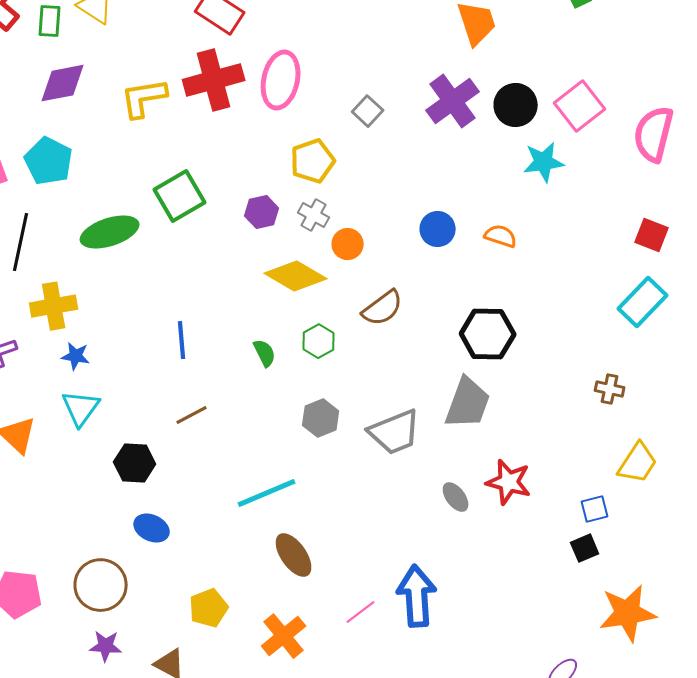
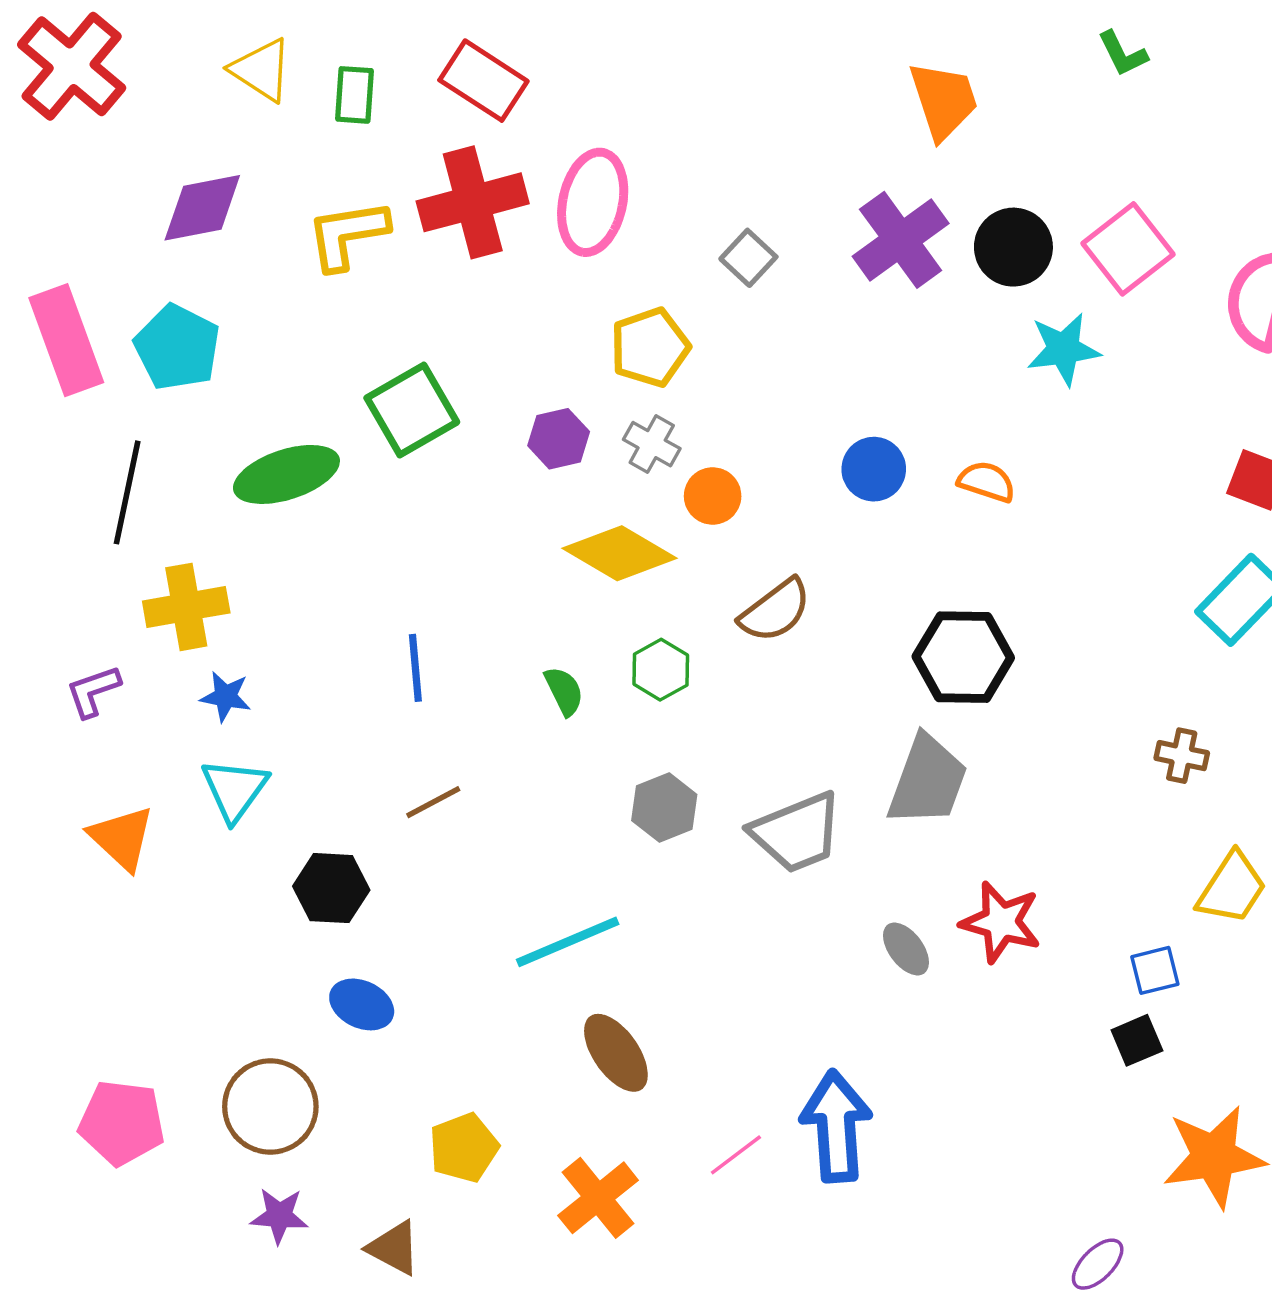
green rectangle: (50, 21) -> (355, 95), moved

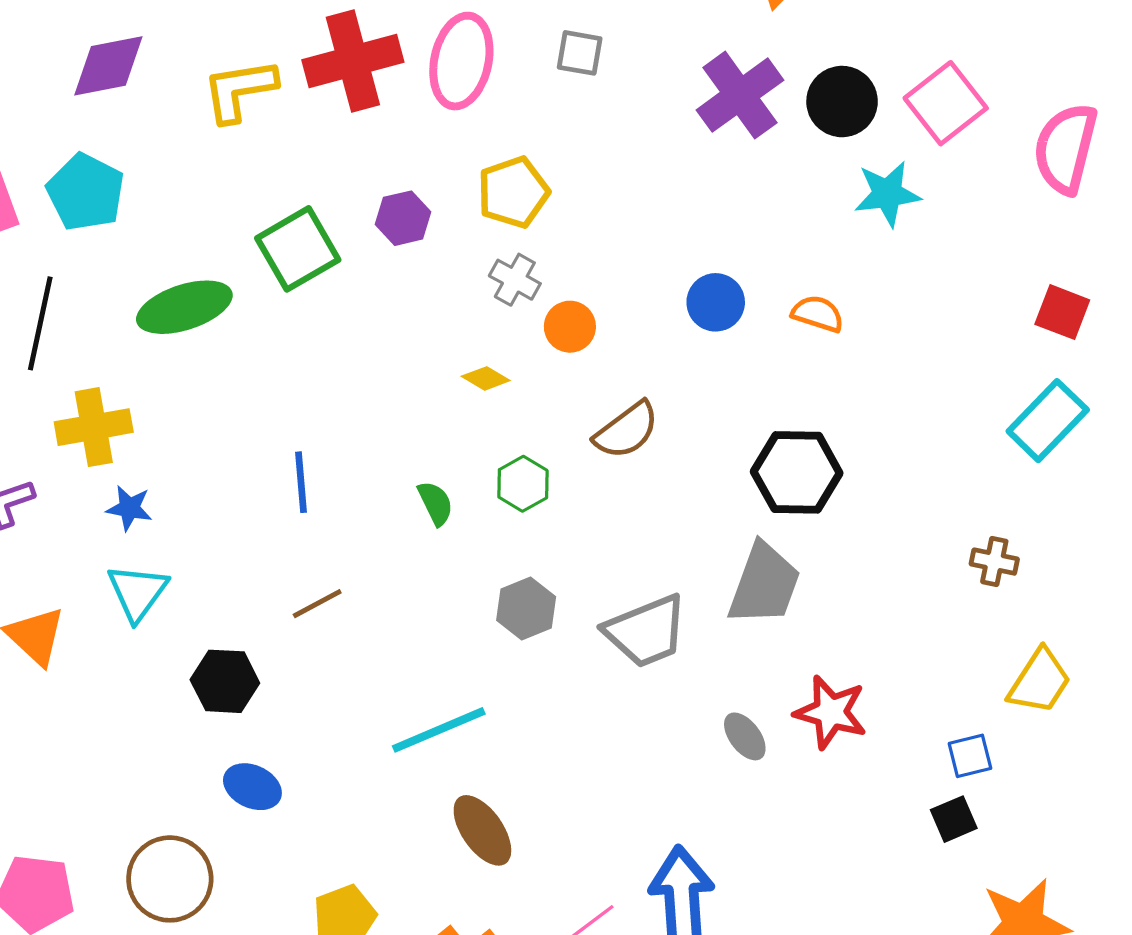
gray square: (748, 258) -> (580, 53), moved, turned -33
purple hexagon: (559, 439) -> (403, 218), moved
yellow diamond: (620, 553) -> (486, 378), size x0.5

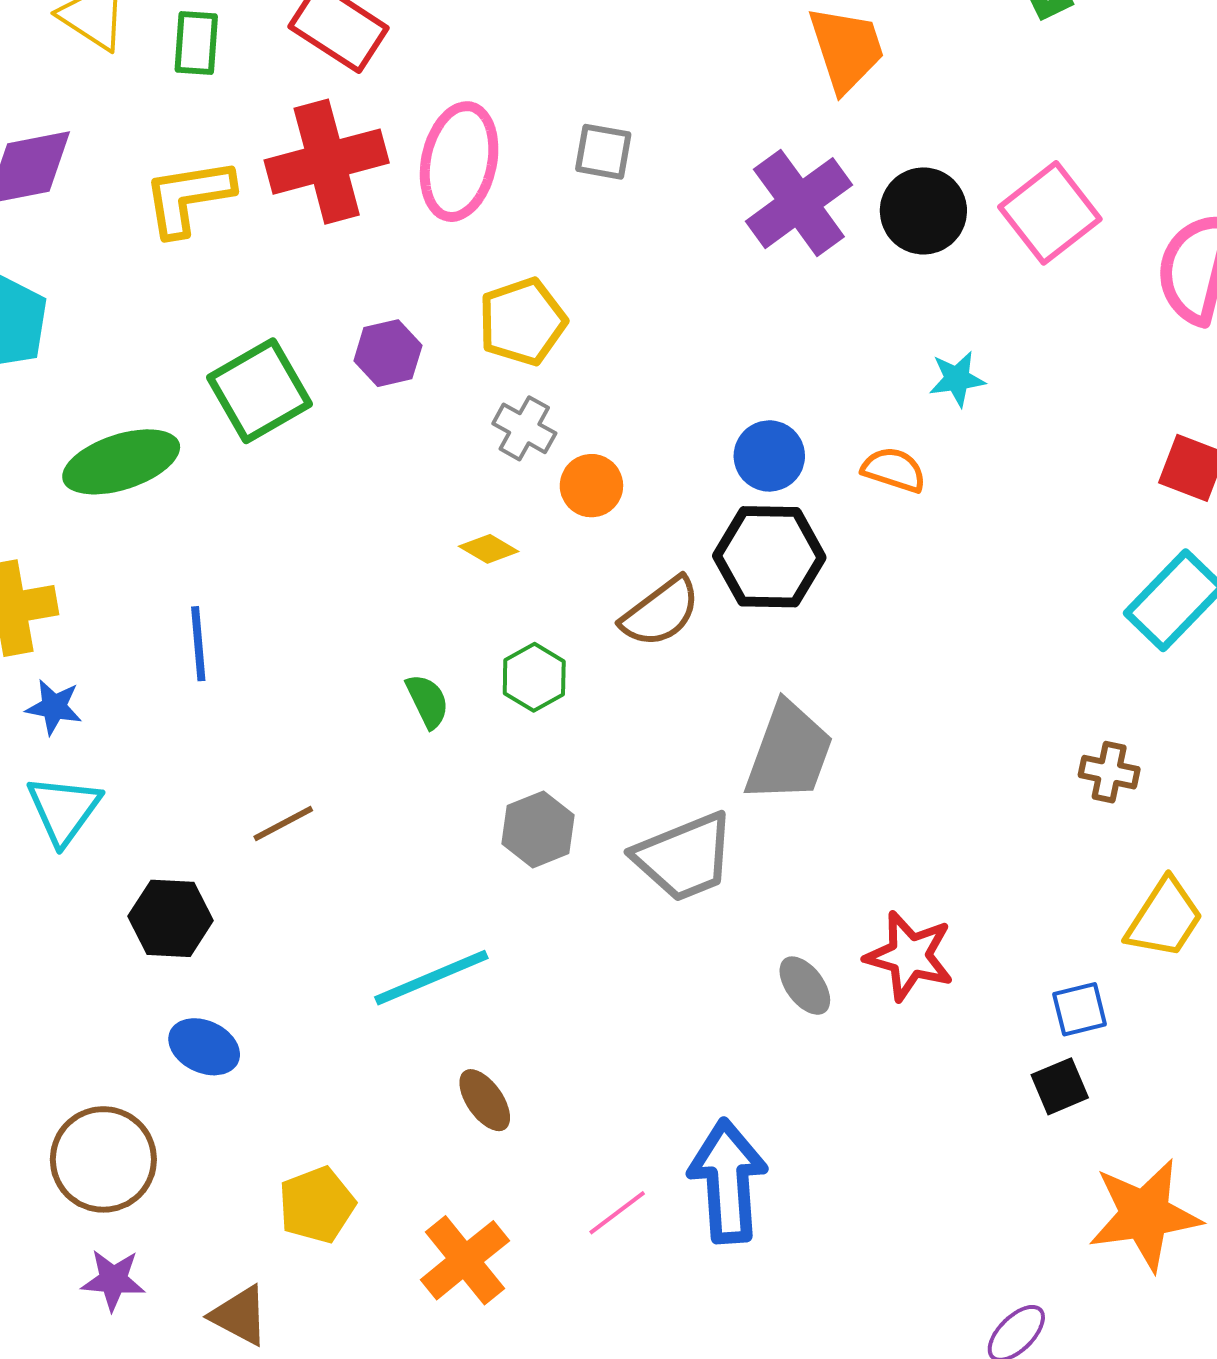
cyan star: (887, 194) -> (957, 379), moved, size x0.7
black hexagon: (797, 472) -> (769, 557), moved
blue line: (301, 482) -> (198, 644), moved
gray trapezoid: (764, 584) -> (789, 752), moved
brown ellipse: (482, 830) -> (485, 1100), size x0.7

